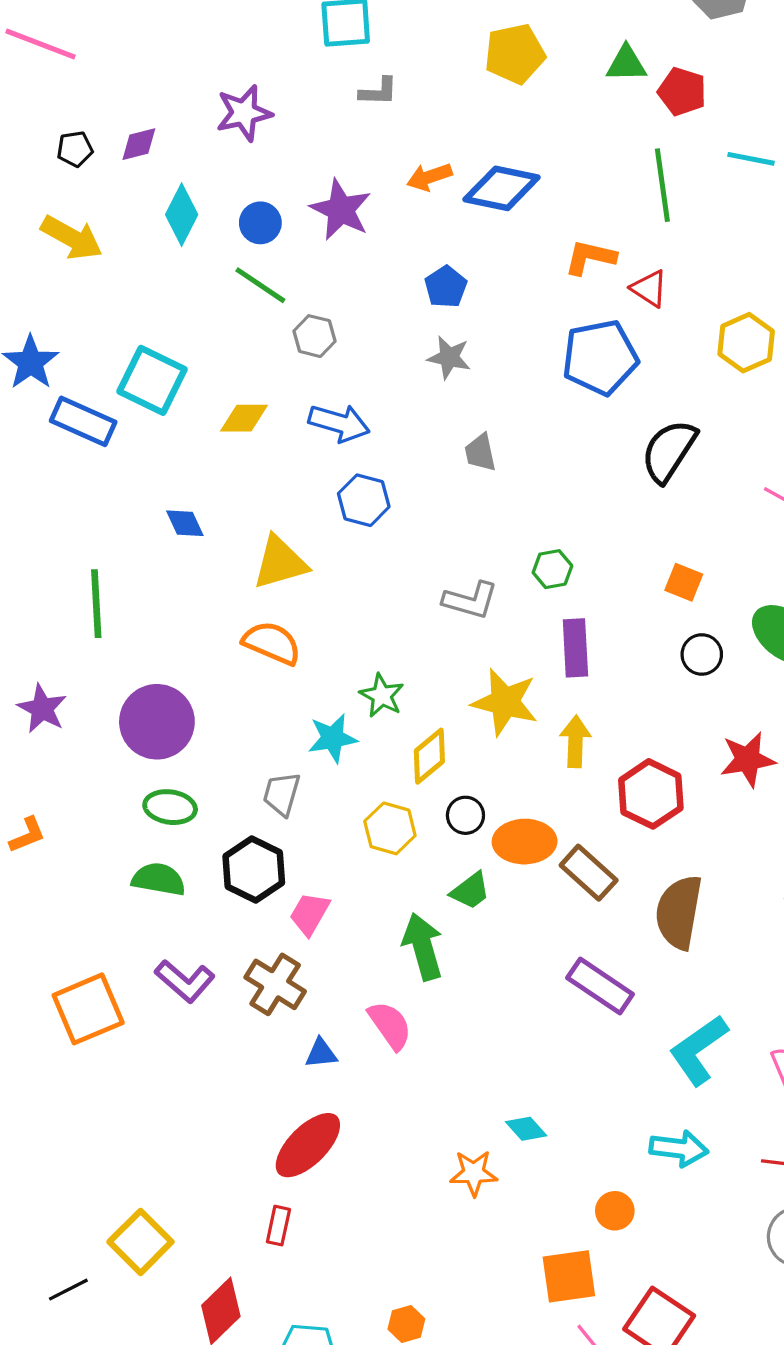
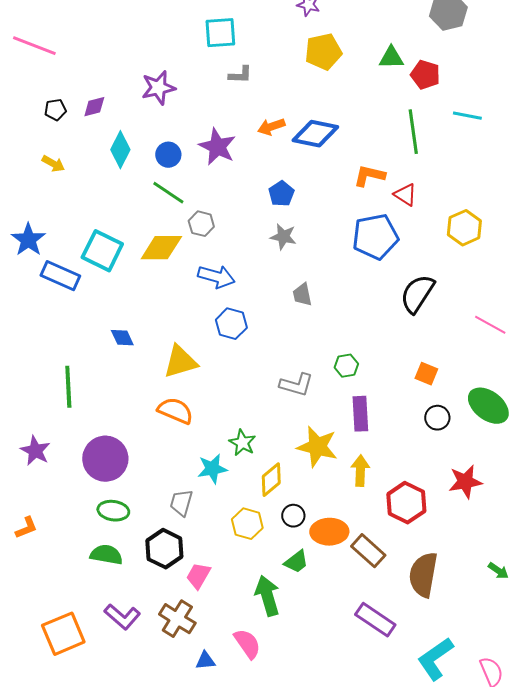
yellow arrow: (72, 238) -> (53, 164), size x0.6
yellow diamond: (244, 418) -> (161, 248), moved, size x1.4

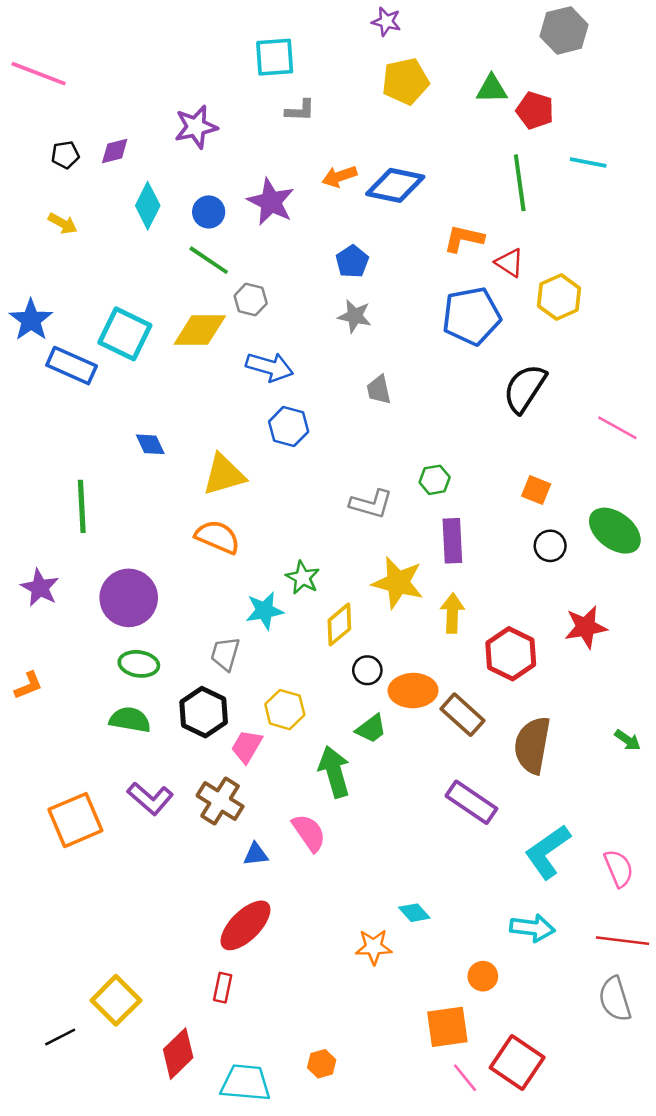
yellow hexagon: (464, 228) -> (559, 297), moved
yellow hexagon: (247, 524) -> (285, 710), moved

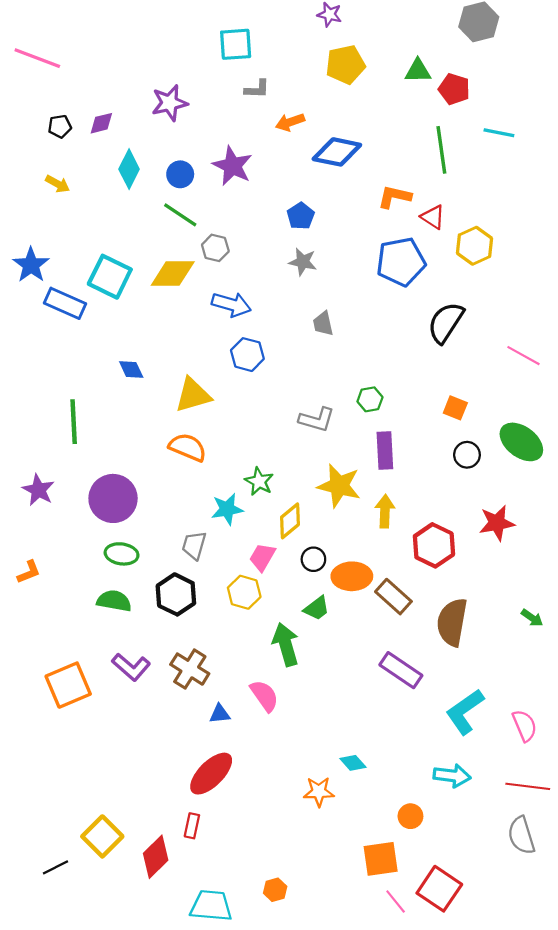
orange arrow: (339, 176) -> (290, 122), moved
pink trapezoid: (247, 746) -> (262, 557), moved
red diamond: (178, 1054) -> (156, 857), moved

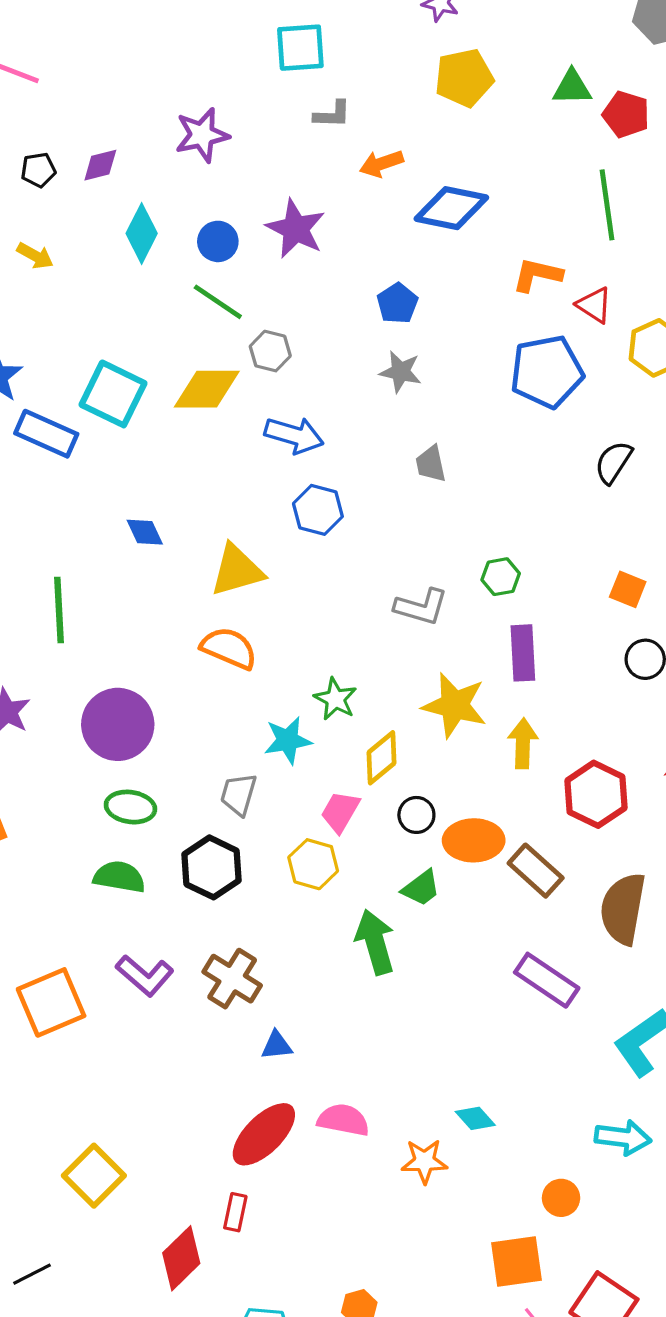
black semicircle: (446, 323) -> (613, 462), size x0.7
pink semicircle: (264, 696) -> (343, 1120), moved, turned -44
yellow square: (102, 836) -> (94, 1176), moved

